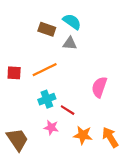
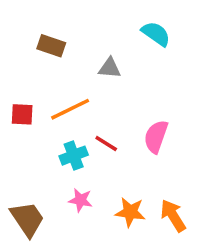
cyan semicircle: (72, 22) -> (156, 34), moved
brown rectangle: (47, 29) -> (51, 46), moved
red line: (68, 110) -> (106, 144), moved

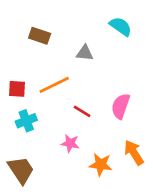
cyan cross: (74, 156) -> (26, 121), moved
pink star: (80, 200) -> (70, 143), moved
orange arrow: (173, 216) -> (134, 153), moved

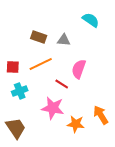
brown rectangle: (40, 36) -> (39, 37), moved
pink semicircle: (121, 106) -> (79, 69), moved
pink star: (70, 143) -> (53, 108), size x1.6

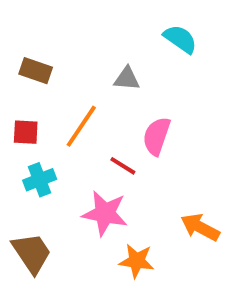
brown rectangle: (39, 37) -> (36, 71), moved
orange line: (41, 64) -> (81, 126), turned -30
orange arrow: (101, 115) -> (200, 227), turned -30
orange star: (76, 124) -> (137, 261), moved

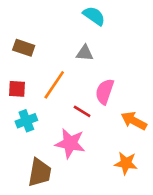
cyan semicircle: (180, 39) -> (94, 16), moved
orange arrow: (200, 227) -> (134, 121), moved
brown trapezoid: (32, 253) -> (40, 172), moved, turned 44
orange star: (137, 261) -> (126, 163), moved

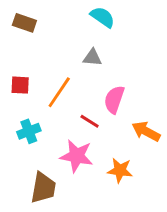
brown rectangle: (24, 48) -> (24, 23), moved
red square: (17, 89) -> (20, 85), moved
orange star: (126, 163) -> (120, 170), moved

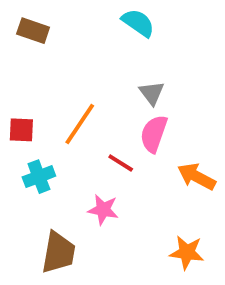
gray triangle: (92, 58) -> (152, 93), moved, turned 48
red square: (20, 85) -> (21, 130), moved
pink star: (77, 156) -> (103, 210), size x0.7
orange star: (120, 170) -> (187, 252), moved

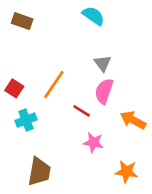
red square: (21, 130) -> (14, 88), turned 30
pink star: (103, 210) -> (93, 143), moved

